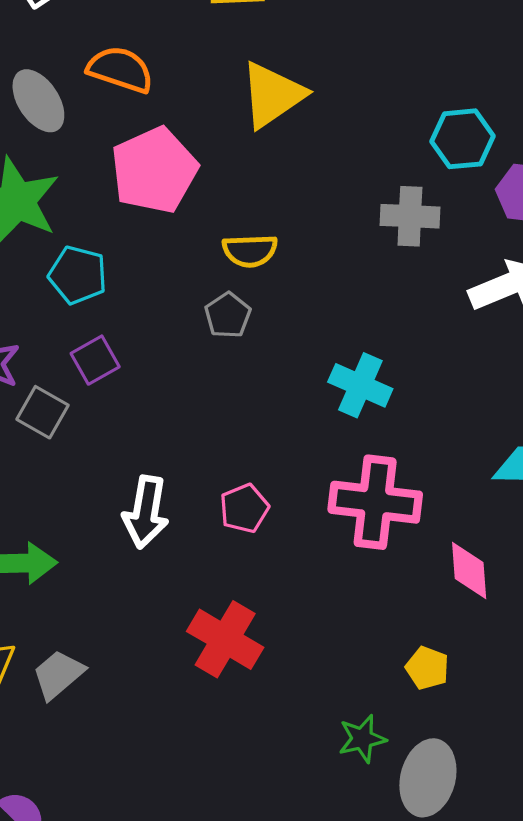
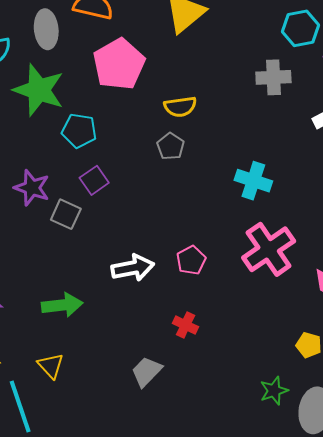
gray ellipse: (38, 101) -> (46, 29), turned 33
pink cross: (375, 502) -> (269, 249), turned -36
white arrow: (146, 512) -> (133, 268), turned -105
red cross: (225, 639) -> (185, 325), moved, size x0.6
gray trapezoid: (58, 674) -> (147, 372), moved

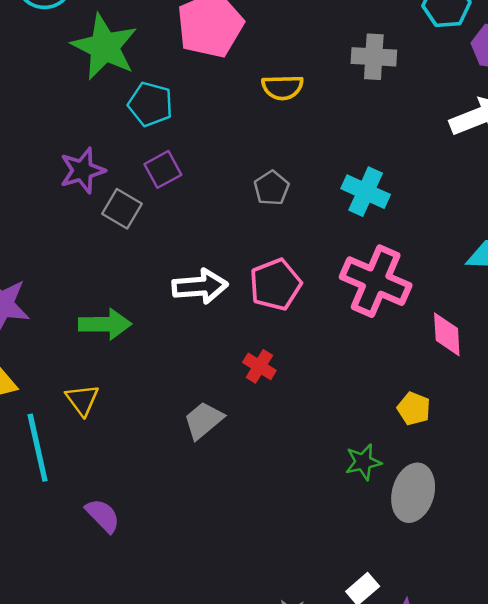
gray cross: (273, 77) -> (374, 57), moved
gray pentagon: (171, 146) -> (272, 188), moved
purple star: (32, 188) -> (82, 171), turned 30
pink cross: (269, 249) -> (376, 281), turned -38
pink pentagon: (191, 260) -> (275, 285), size x1.4

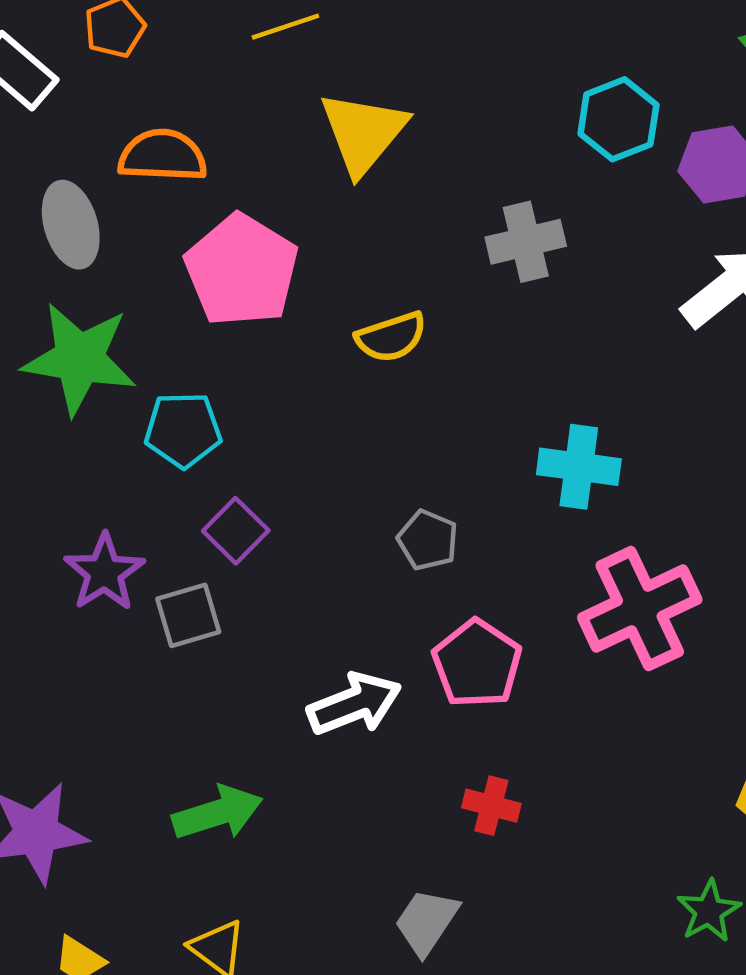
gray pentagon: (272, 188) -> (428, 540), moved
gray square: (122, 209) -> (188, 615), turned -30
pink cross: (376, 281) -> (640, 609), turned -32

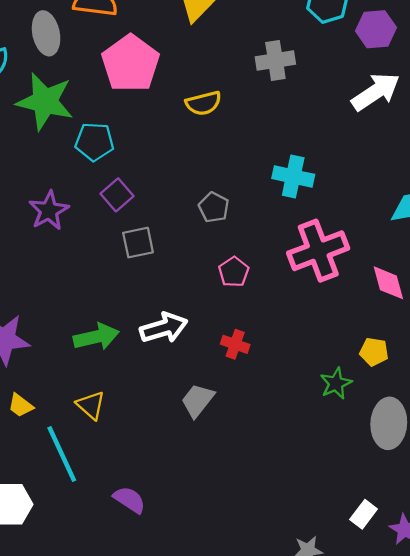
gray square: (188, 615) -> (138, 243), moved
pink pentagon: (477, 664) -> (234, 272), size x0.7
white arrow: (354, 704) -> (164, 328), moved
green star: (709, 911) -> (336, 383), moved

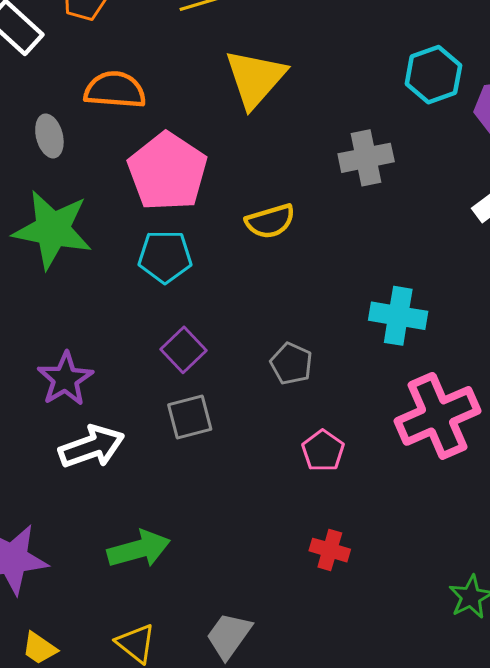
gray ellipse: (46, 33) -> (49, 136), size x0.7
cyan pentagon: (94, 142) -> (165, 257), moved
purple square: (117, 195) -> (183, 350), moved
white arrow: (164, 328) -> (92, 447), moved
gray trapezoid: (198, 400) -> (229, 636), moved

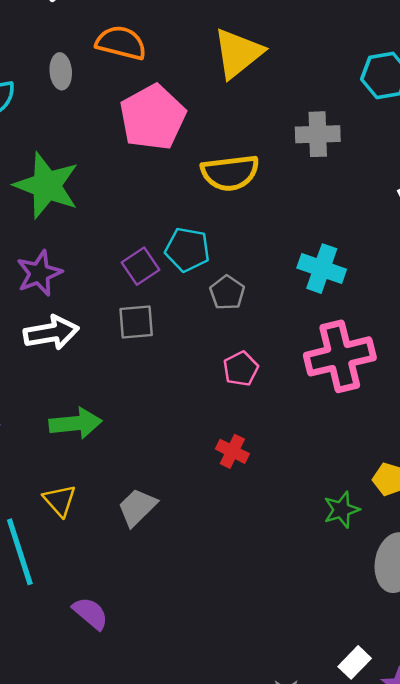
yellow semicircle: (270, 221) -> (230, 173), size x1.4
green star: (53, 230) -> (47, 185), moved
cyan pentagon: (165, 257) -> (187, 250), moved

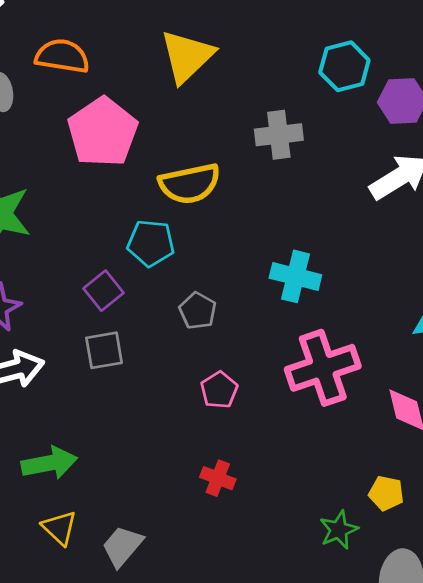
cyan pentagon: (187, 250) -> (151, 243), moved
yellow triangle: (60, 500) -> (59, 528), moved

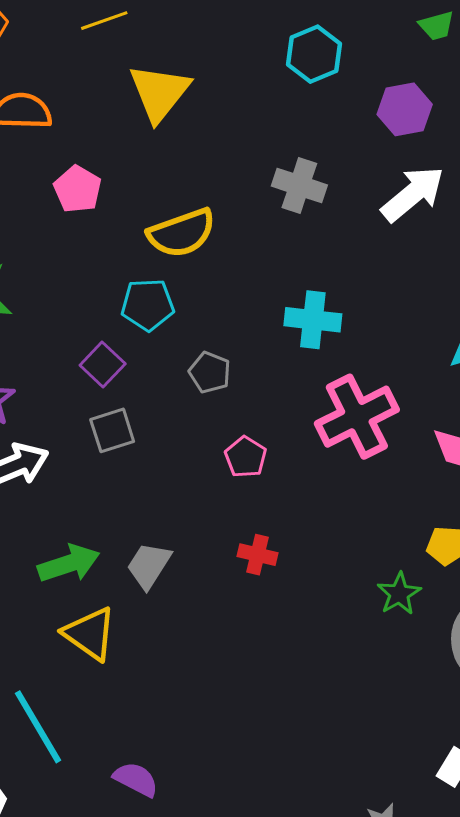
cyan hexagon: (344, 66) -> (314, 54), moved
pink pentagon: (103, 132) -> (78, 189), size x0.6
gray cross: (279, 135) -> (299, 185), moved, turned 33
yellow triangle: (59, 528) -> (90, 634), size x1.4
gray trapezoid: (122, 546) -> (149, 565), moved

